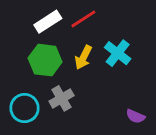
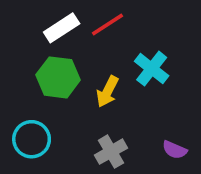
yellow arrow: (83, 57) -> (107, 92), moved
gray cross: (61, 98) -> (111, 152), moved

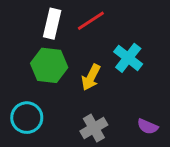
white rectangle: (62, 28) -> (52, 24), turned -44

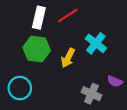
purple semicircle: (148, 127) -> (115, 81), moved
gray cross: (94, 128) -> (91, 94), moved, turned -36

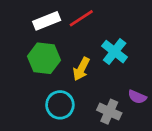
white rectangle: (39, 18) -> (47, 21), turned 55
cyan circle: (20, 88) -> (60, 105), moved

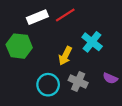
green hexagon: (44, 58) -> (19, 46), moved
gray cross: (109, 112) -> (78, 81), moved

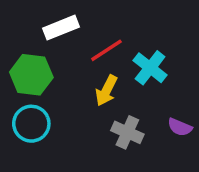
red line: (65, 15) -> (106, 50), moved
cyan circle: (48, 85) -> (31, 124), moved

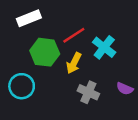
white rectangle: (61, 28) -> (29, 18), moved
green hexagon: (31, 75) -> (45, 52), moved

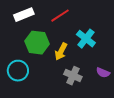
red line: (74, 35) -> (60, 16), moved

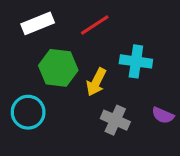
cyan cross: (86, 39) -> (136, 61), turned -30

